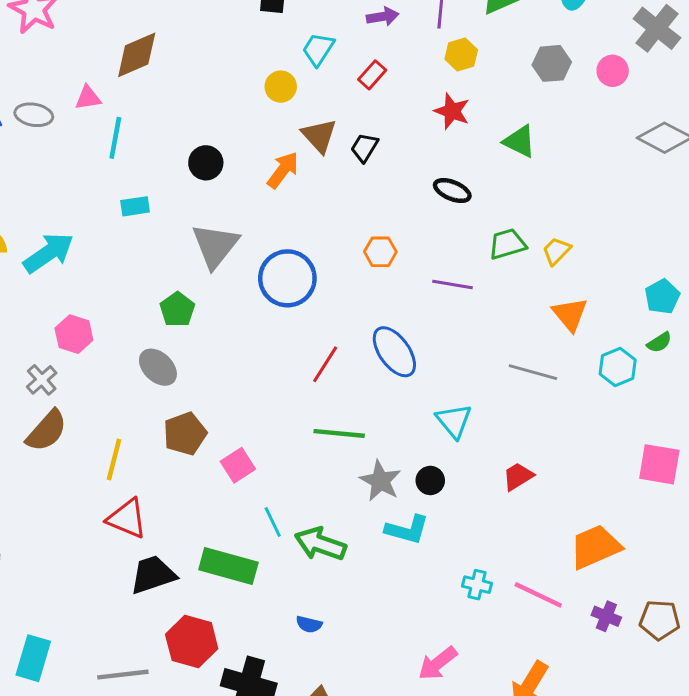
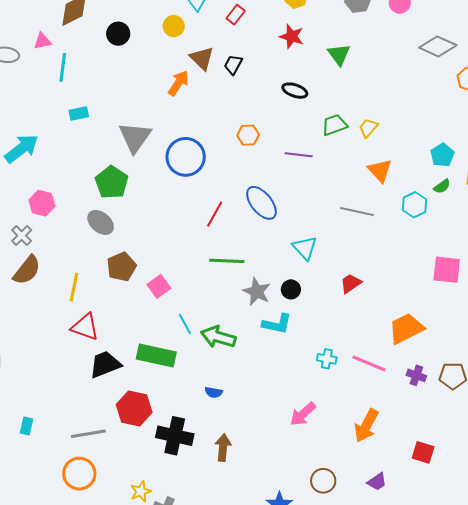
green triangle: (520, 141) -> (339, 54), turned 30
black circle: (206, 163) -> (118, 34), moved
green pentagon: (177, 309) -> (112, 182), size x1.4
cyan rectangle: (33, 658) -> (26, 426), size x0.6

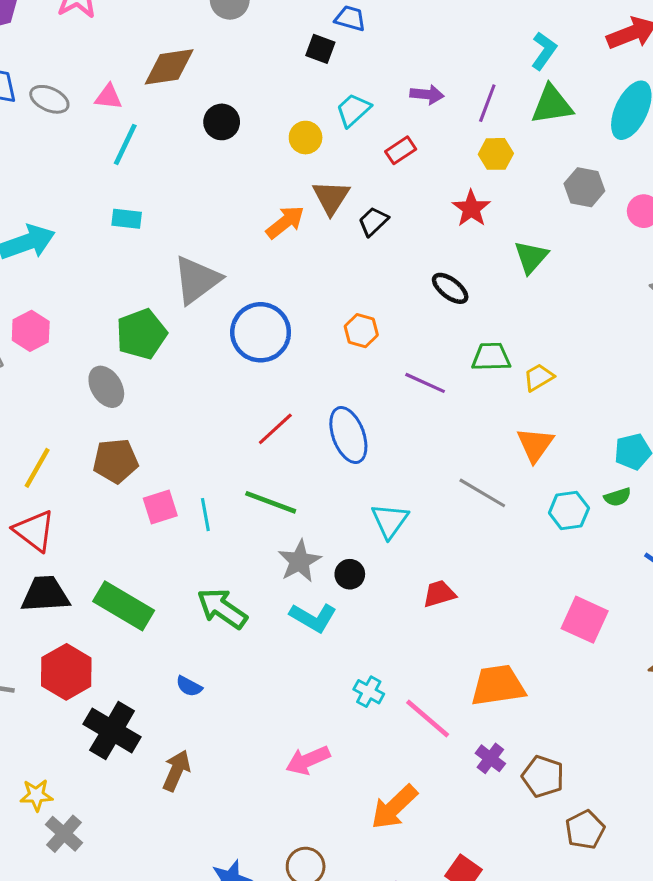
cyan line: (185, 324) -> (205, 515), moved

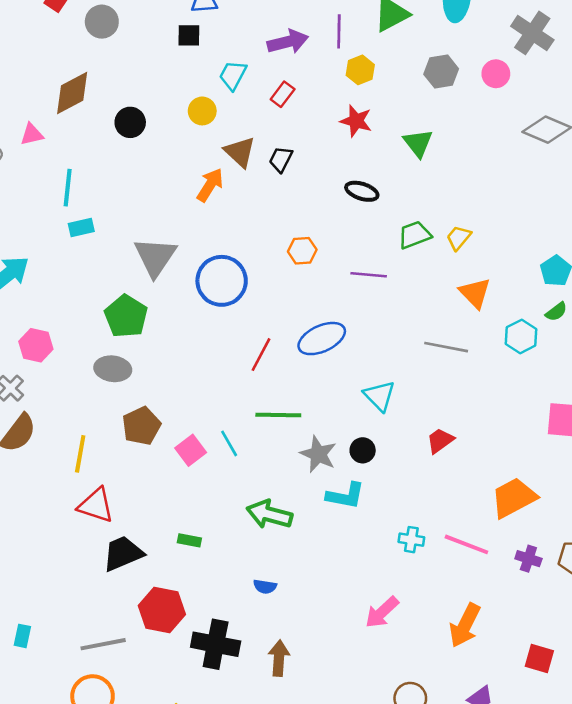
purple arrow: (427, 95) -> (288, 42), size x1.4
cyan line: (125, 144) -> (68, 188), moved
gray ellipse: (106, 387) -> (113, 369), turned -32
blue ellipse: (348, 435) -> (322, 339), turned -75
green rectangle: (124, 606) -> (189, 540), size x0.5

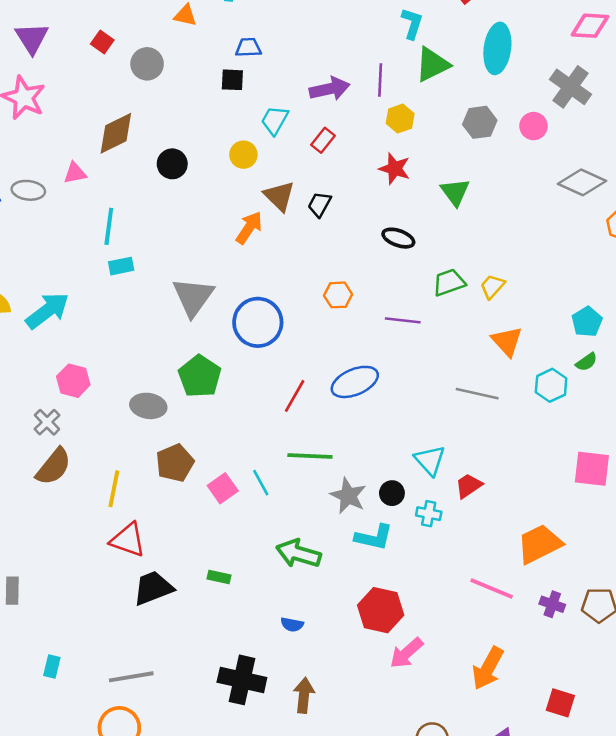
green pentagon: (126, 316) -> (200, 376), moved
cyan triangle: (379, 396) -> (430, 460), moved
cyan cross: (411, 540) -> (429, 514), moved
red hexagon: (162, 610) -> (381, 610), moved

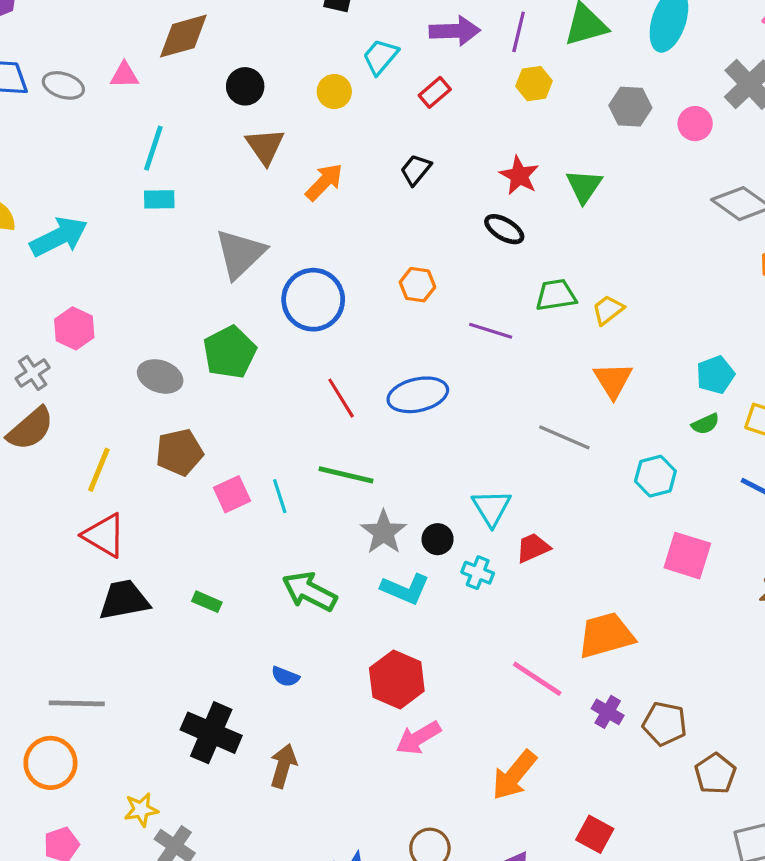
red star: (395, 169) -> (519, 176), moved
brown triangle: (279, 196) -> (265, 146), moved
cyan hexagon: (551, 385) -> (655, 476), moved
red line: (295, 396) -> (341, 398), turned -72

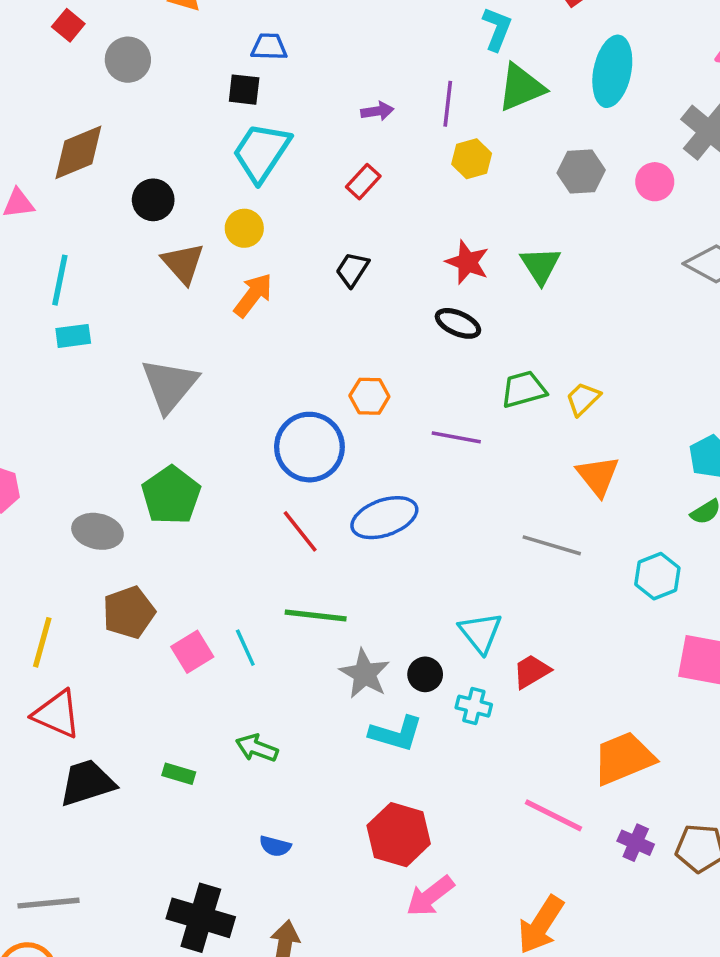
purple arrow: (455, 31) -> (377, 111), size x0.6
cyan trapezoid: (380, 57) -> (261, 152), moved, size x1.5
yellow circle: (334, 92) -> (244, 228), moved
blue circle: (313, 300) -> (309, 447), moved
green arrow: (309, 591) -> (257, 748), moved, size x0.7

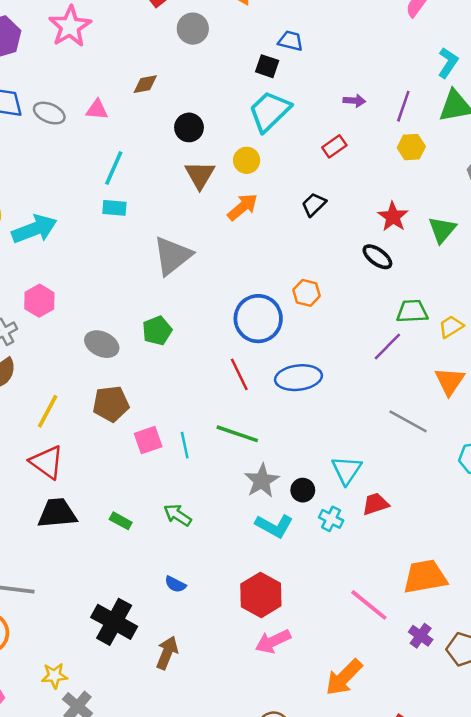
brown diamond: (78, 152) -> (145, 84), size x0.6
purple line: (456, 437) -> (387, 346), moved, turned -68
green pentagon: (171, 495) -> (157, 331), size x0.7

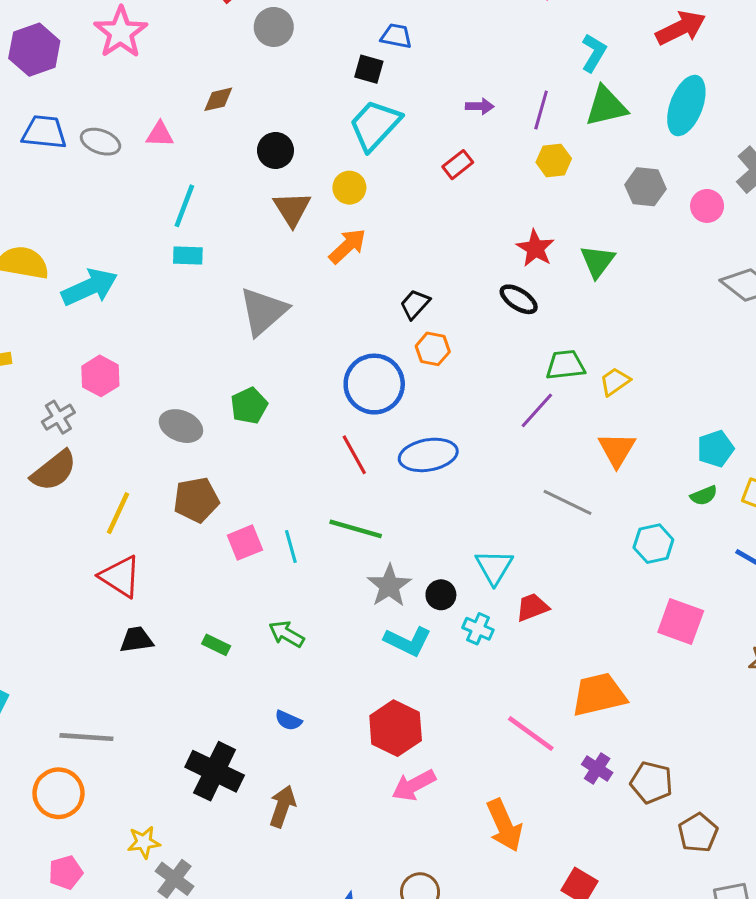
black trapezoid: (314, 204) -> (415, 304), moved
black trapezoid: (57, 513) -> (136, 640), size x0.7
orange arrow: (344, 677) -> (504, 825), turned -66

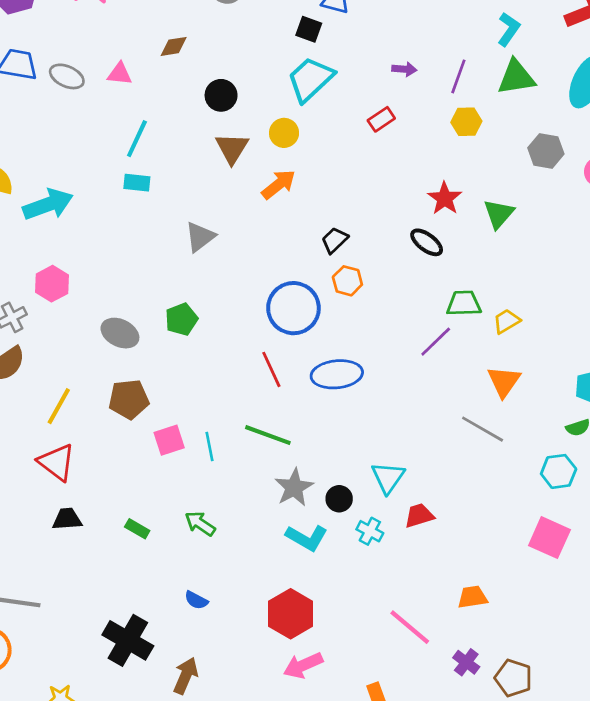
gray triangle: (263, 311) -> (200, 237), size x0.7
gray line: (568, 502) -> (483, 429), moved
cyan hexagon: (653, 544) -> (559, 471), moved
orange trapezoid: (599, 695) -> (472, 597), size x0.6

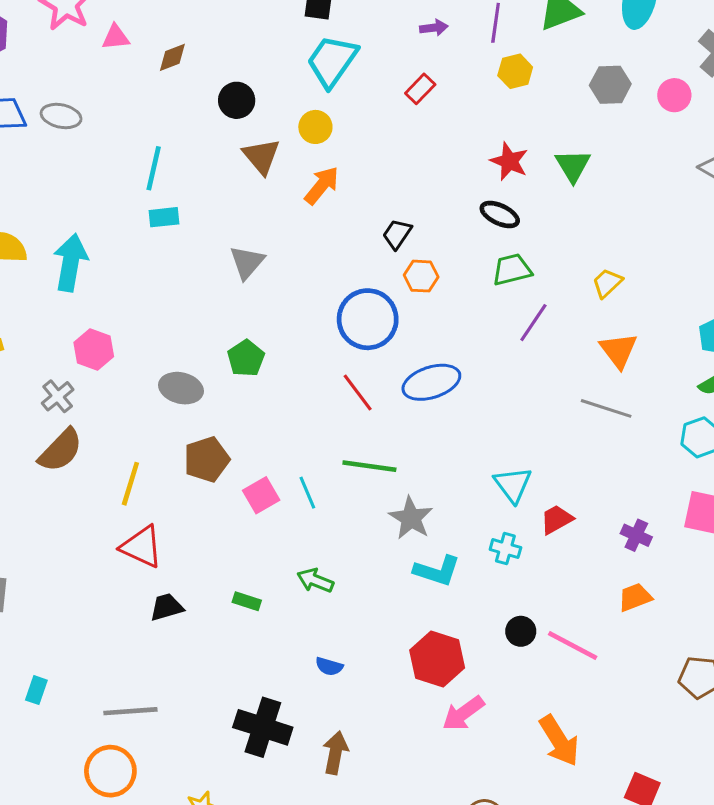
pink triangle: (120, 74) -> (116, 37), moved
cyan arrow: (48, 204) -> (70, 263), turned -48
green trapezoid: (464, 303) -> (512, 270), moved
black circle: (339, 499) -> (521, 631), moved
purple cross: (466, 662) -> (636, 535), moved

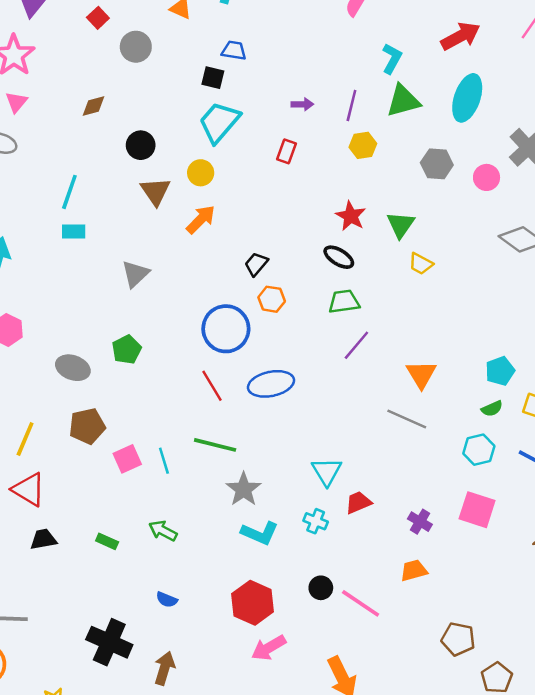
pink triangle: (116, 37) -> (16, 102), moved, turned -50
red rectangle: (420, 89) -> (286, 151), turned -30
yellow trapezoid: (607, 283) -> (421, 264), moved, turned -115

